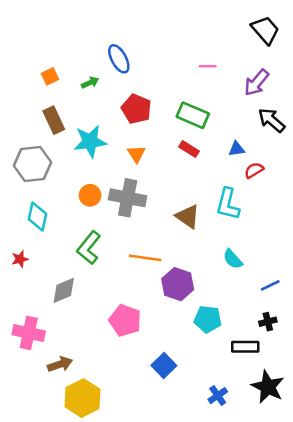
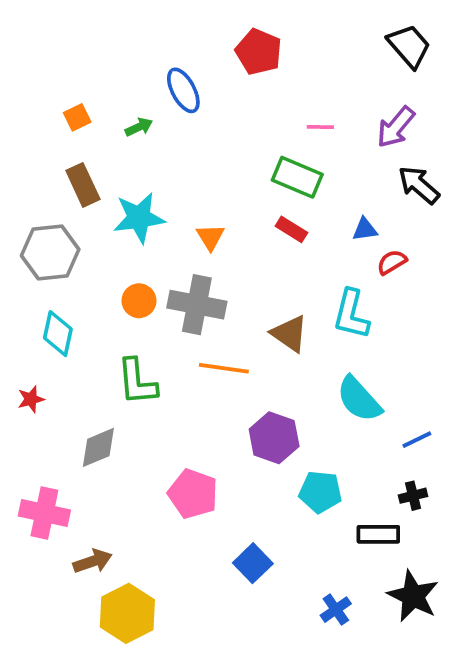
pink line: (208, 66) -> (320, 127), moved
red pentagon: (136, 109) -> (259, 52), moved
green L-shape: (89, 248) -> (137, 382), turned -44
orange line: (145, 258) -> (224, 368), moved
cyan semicircle: (233, 259) -> (359, 399), size x1.5

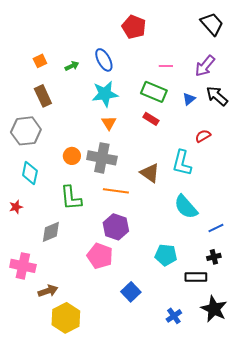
blue ellipse: (183, 90) -> (104, 60), moved
cyan star: (139, 218) -> (105, 94), moved
blue triangle: (365, 229) -> (189, 99), moved, turned -32
purple hexagon: (274, 438) -> (116, 227), moved

